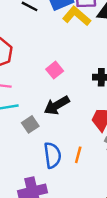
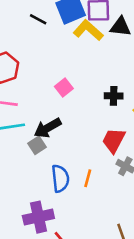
black arrow: (57, 105) -> (48, 128), moved

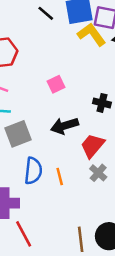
black arrow: (48, 128) -> (65, 126), moved
gray square: (37, 145) -> (18, 134), size x1.5
orange line: (88, 178) -> (60, 176), turned -42

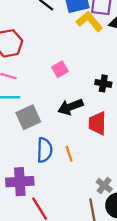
red trapezoid: (92, 146) -> (97, 123), turned -35
gray cross: (98, 173) -> (104, 185), moved

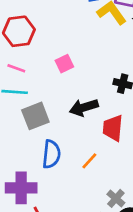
pink square: (60, 69) -> (64, 64), moved
orange line: (69, 154) -> (89, 161), moved, turned 56

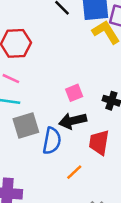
pink square: (64, 64) -> (74, 93), moved
blue semicircle: (51, 154) -> (52, 141), moved

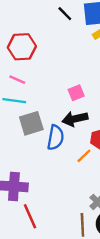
orange line: (74, 172) -> (84, 156), moved

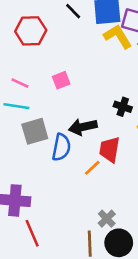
red hexagon: (22, 47) -> (31, 31), moved
pink square: (76, 93) -> (61, 80), moved

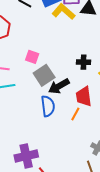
pink square: (61, 80) -> (32, 57), turned -32
gray square: (35, 131) -> (44, 75), moved

